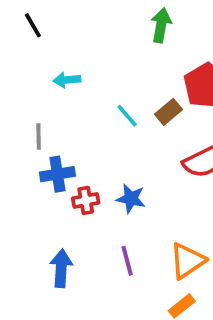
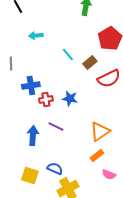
brown rectangle: (169, 112) -> (90, 63), moved
gray line: (39, 136) -> (11, 64), moved
purple line: (127, 261) -> (56, 127), moved, turned -49

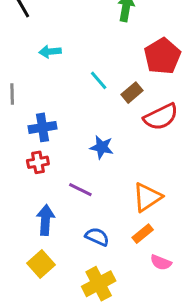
red cross: (46, 100) -> (38, 162), moved
blue arrow: (33, 136) -> (46, 220), moved
blue semicircle: (55, 169) -> (97, 237), moved
yellow square: (30, 176) -> (41, 264), turned 30

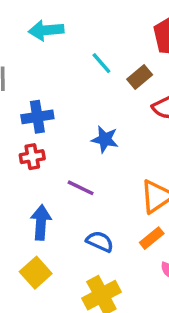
cyan arrow: (50, 52) -> (46, 30), size x1.4

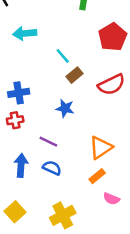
brown rectangle: (140, 77) -> (75, 75), moved
blue semicircle: (100, 241) -> (52, 168), moved
yellow square: (36, 273) -> (15, 212), moved

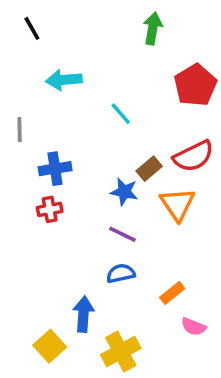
brown rectangle: (75, 75) -> (149, 169), moved
purple line: (48, 142) -> (122, 234), moved
orange triangle: (101, 148) -> (178, 204), moved, turned -30
blue arrow: (21, 165) -> (83, 314), moved
blue semicircle: (52, 168) -> (121, 273), moved, turned -36

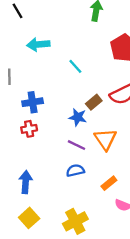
orange triangle: (178, 204) -> (105, 139), moved
blue arrow: (83, 314) -> (26, 182), moved

